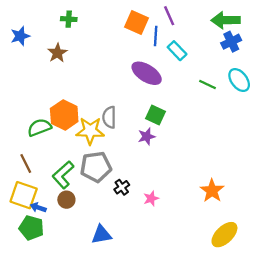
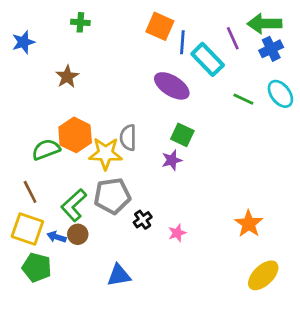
purple line: (169, 16) -> (233, 38), moved
cyan rectangle: (177, 51) -> (208, 59), size x1.4
brown star: (57, 53) -> (67, 77), moved
blue arrow: (38, 208) -> (57, 237), moved

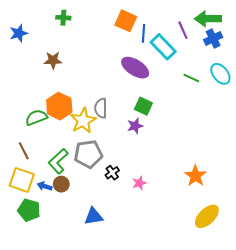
brown star: (67, 77) -> (53, 60), turned 30
yellow star: (106, 153) -> (83, 121), turned -30

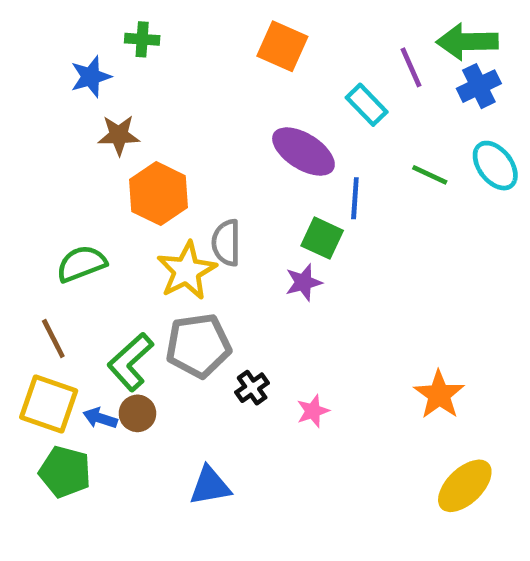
blue star: (19, 33) -> (91, 77), moved
blue line: (143, 33) -> (355, 198), moved
cyan rectangle: (163, 47) -> (367, 105), size x0.7
orange hexagon: (59, 106) -> (159, 194), moved

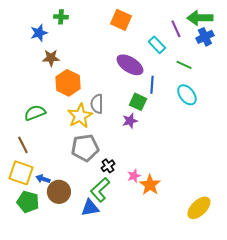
cyan ellipse: (495, 166) -> (187, 95), moved
green line: (430, 175) -> (184, 65), moved
green L-shape: (130, 362) -> (100, 190), moved
orange star: (439, 395) -> (150, 185), moved
brown circle: (137, 413) -> (59, 192), moved, size x1.5

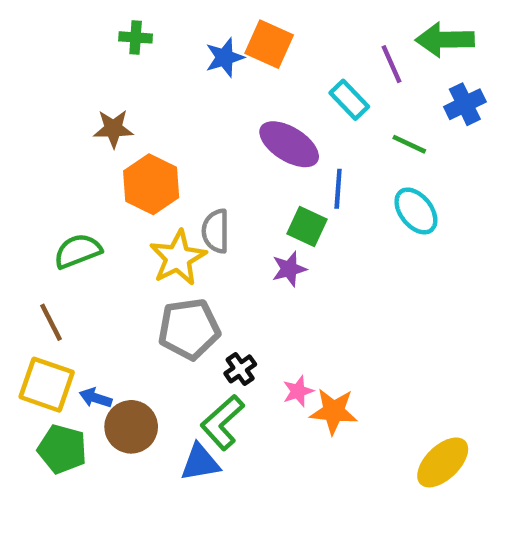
blue star: (39, 33) -> (225, 57), moved
blue cross: (205, 37) -> (465, 104), moved
orange star: (150, 185) -> (334, 411), turned -30

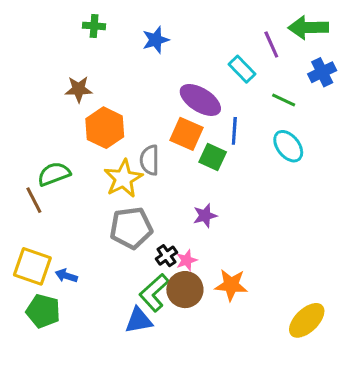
orange square: (269, 44) -> (186, 134), moved
purple star: (289, 269) -> (205, 216), moved
brown line: (51, 322) -> (34, 200), moved
pink star: (298, 391) -> (186, 260), moved
brown circle: (131, 427) -> (185, 290), moved

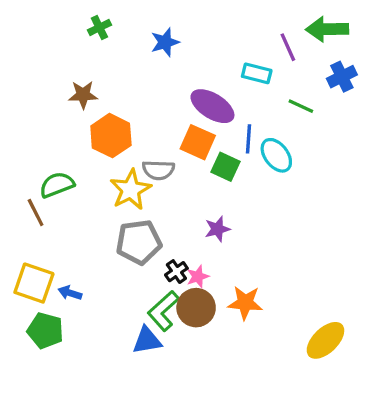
green cross: (94, 26) -> (99, 27), turned -30
cyan rectangle: (242, 69) -> (257, 73), turned -32
cyan ellipse: (288, 146) -> (276, 155), moved
gray semicircle: (150, 160) -> (158, 170), turned -88

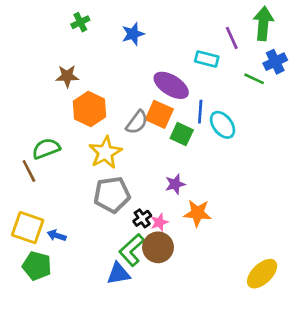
green arrow: (327, 29) -> (263, 23), turned 96
green line: (301, 106) -> (254, 79), moved
gray semicircle: (158, 170) -> (137, 122), moved, turned -55
orange star: (245, 303) -> (198, 213), moved

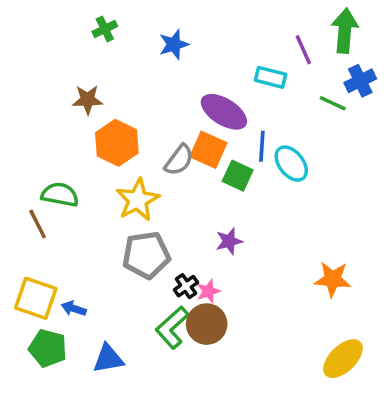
green semicircle: (46, 149) -> (60, 195), turned 32
orange star: (198, 213) -> (333, 279), moved
blue triangle: (119, 274) -> (108, 359), moved

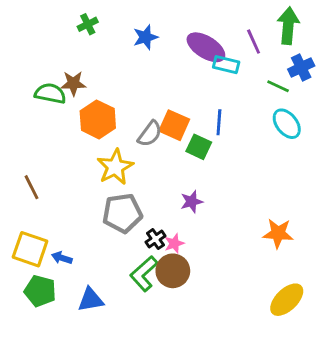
purple ellipse: (224, 112) -> (206, 47), moved
cyan ellipse: (291, 164) -> (287, 124), moved
green semicircle: (60, 195) -> (50, 93), moved

